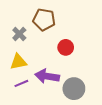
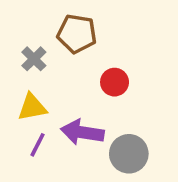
purple line: (21, 83) -> (37, 145), turned -40

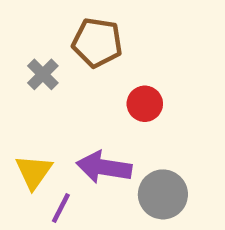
yellow triangle: (32, 107) -> (34, 172), moved, turned -44
purple line: (37, 145) -> (61, 208), moved

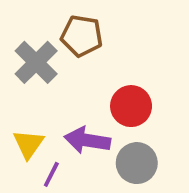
gray cross: (43, 74) -> (36, 62), size x1.6
red circle: (145, 104) -> (131, 106), moved, size x1.4

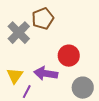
brown pentagon: (82, 36) -> (43, 19), turned -30
gray circle: (137, 163) -> (83, 88), moved

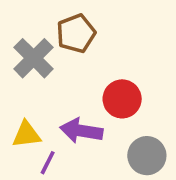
yellow triangle: (15, 76) -> (26, 134), turned 48

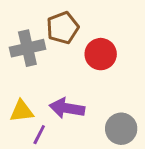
gray cross: (34, 58) -> (27, 48), turned 32
red circle: (122, 99) -> (101, 54), moved

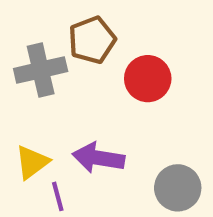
yellow triangle: (22, 111) -> (32, 162), turned -30
purple line: (39, 135) -> (58, 196), turned -42

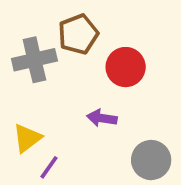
purple arrow: (98, 158) -> (102, 118), moved, size x0.7
purple line: (58, 196) -> (49, 167), turned 50

